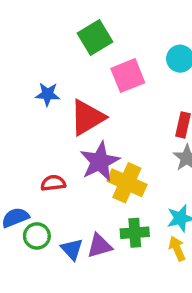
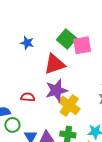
green square: (95, 37) -> (67, 39), moved, turned -30
blue star: (48, 94) -> (27, 43), moved

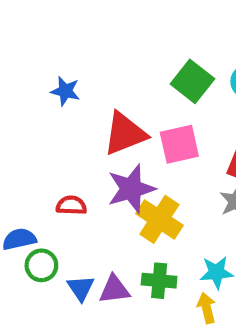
green square: (67, 39) -> (192, 81), moved
pink square: (82, 45) -> (179, 144), moved

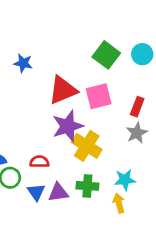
red semicircle: (71, 205) -> (39, 162), moved

